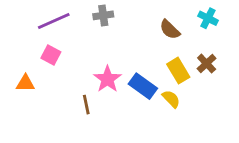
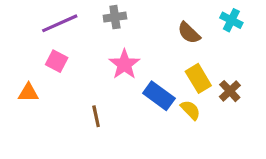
brown cross: (207, 64) -> (230, 91), moved
pink star: (107, 79) -> (124, 64), moved

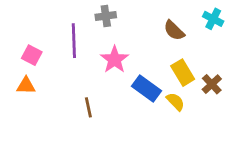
purple line: (60, 23) -> (74, 41), moved, turned -68
pink square: (57, 61) -> (32, 55), moved

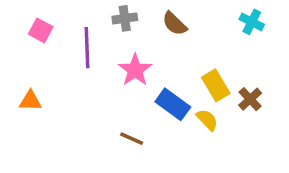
brown semicircle: (174, 30) -> (175, 24), moved
pink square: (32, 55) -> (41, 30), moved
brown line: (88, 107) -> (132, 139), moved, turned -54

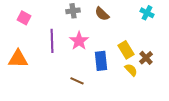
purple line: (87, 48) -> (52, 41), moved
orange triangle: (30, 101) -> (18, 59), size x1.5
blue rectangle: (173, 104) -> (101, 61), turned 48
yellow semicircle: (207, 120) -> (131, 70), moved

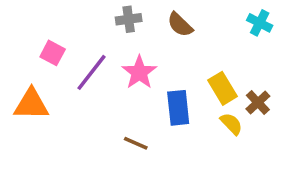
pink square: (24, 18) -> (53, 53), moved
purple line: (52, 41) -> (91, 72), turned 40

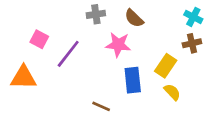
pink star: (139, 72) -> (118, 45), moved, turned -30
yellow rectangle: (222, 88) -> (166, 66), turned 65
brown cross: (258, 103) -> (192, 43), moved, turned 30

